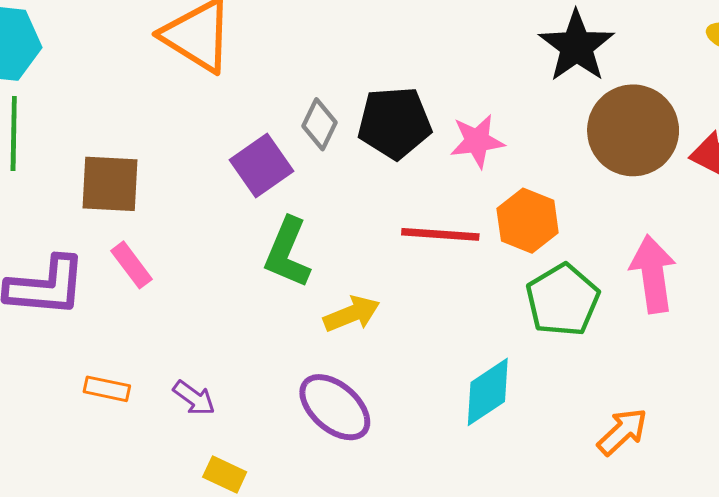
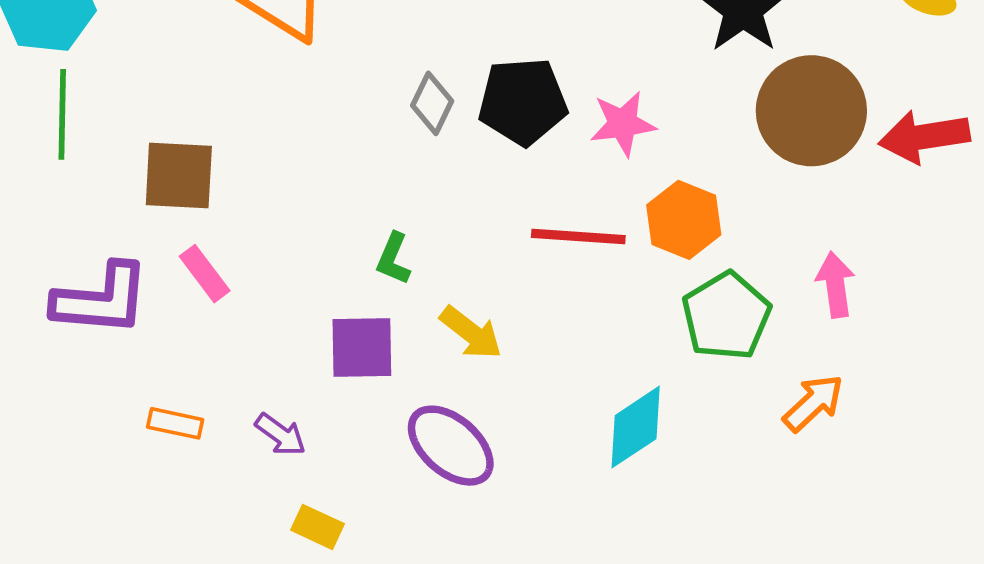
purple square: (261, 166) -> (362, 348), moved, turned 34
green L-shape: (287, 253) -> (393, 259), size x0.6
pink arrow: (653, 274) -> (835, 285), size x0.7
yellow arrow: (352, 314) -> (471, 333), turned 60
orange arrow: (622, 432) -> (813, 403), moved

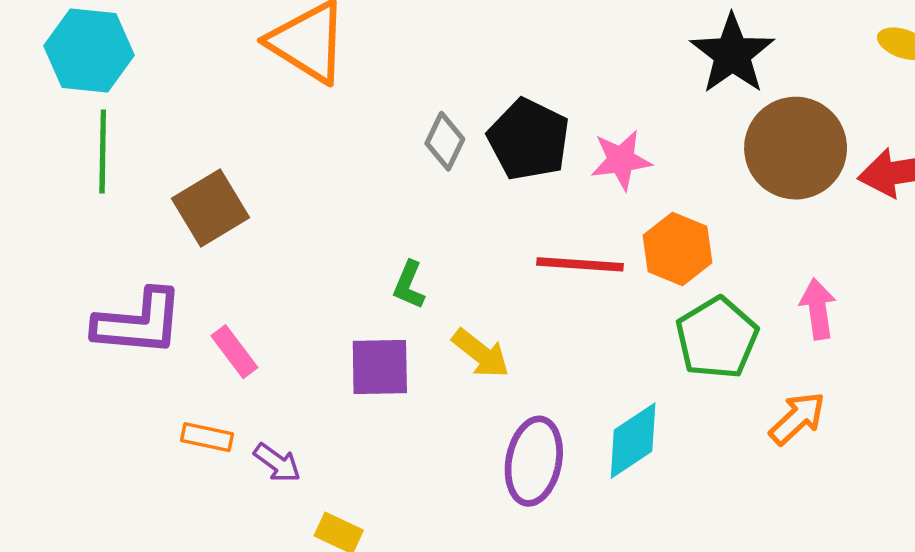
black pentagon: (523, 102) -> (529, 140), turned 30
brown square: (179, 175) -> (210, 208), turned -34
pink rectangle: (205, 274) -> (234, 352), moved
purple arrow: (281, 434) -> (277, 463), moved
purple ellipse: (451, 446) -> (534, 461), moved, turned 60

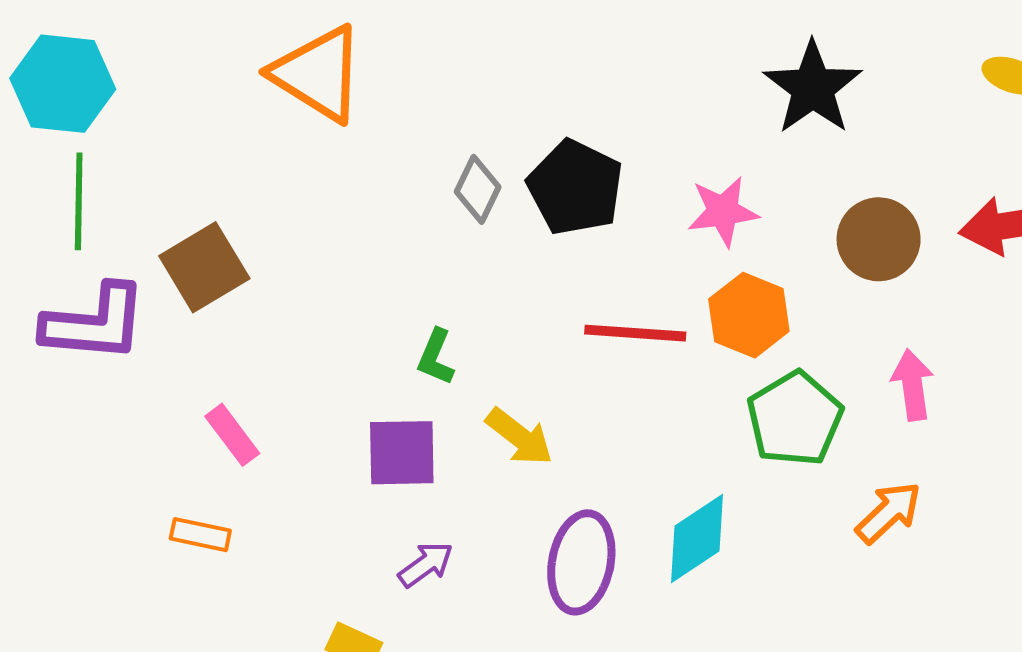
brown circle: (796, 148) -> (879, 239), moved, size x0.7
pink star: (621, 160) -> (723, 211), moved
purple L-shape: (139, 323) -> (95, 323), moved
purple arrow: (277, 463) -> (426, 564), moved, turned -72

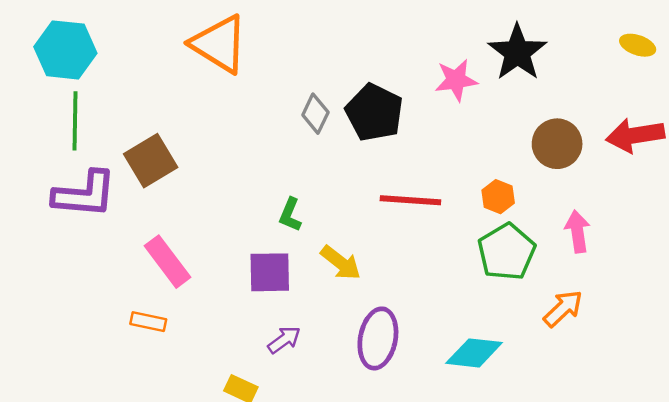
pink star: (723, 211) -> (456, 80), moved
orange hexagon: (749, 315) -> (498, 197), moved, size x0.7
pink rectangle: (232, 435) -> (168, 262), size x1.4
cyan diamond: (697, 539) -> (474, 353), moved, turned 40

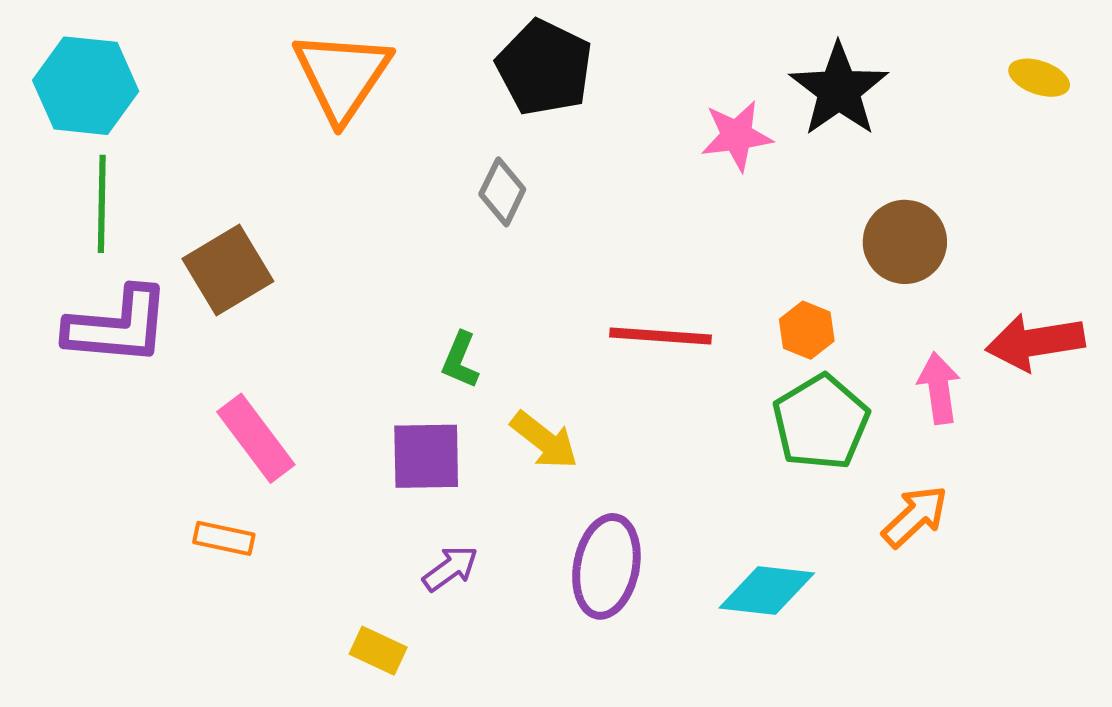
orange triangle: (219, 44) -> (342, 76), turned 32
black pentagon: (374, 112) -> (544, 68), moved
red arrow: (635, 135) -> (1035, 342), moved

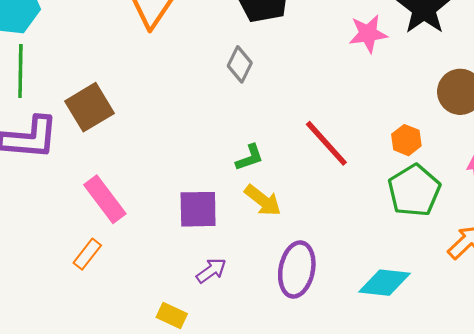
red line: (661, 336) -> (326, 143), turned 44
green L-shape: (460, 360) -> (250, 158), moved, turned -132
orange rectangle: (224, 538) -> (87, 254), turned -64

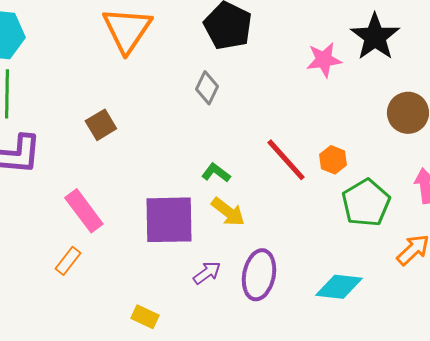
brown square: (90, 107) -> (101, 125), moved, size x0.7
orange hexagon: (406, 140) -> (333, 160), moved
green L-shape: (250, 158) -> (216, 173), turned -124
purple square: (198, 209) -> (169, 220), size x1.4
purple arrow: (211, 271) -> (207, 273), moved

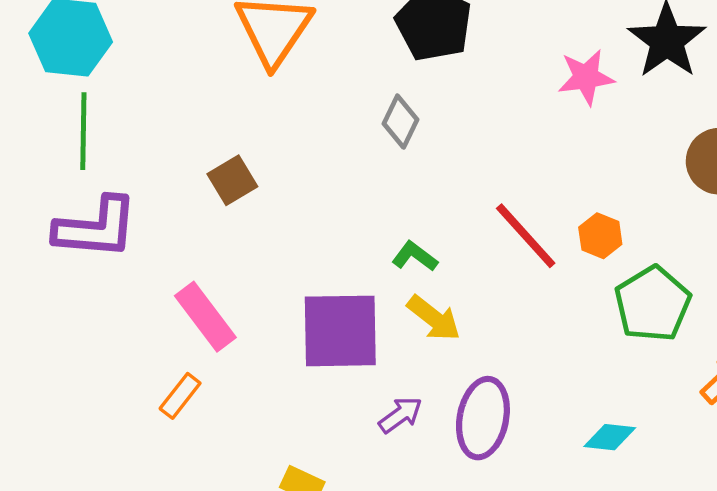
cyan diamond: (339, 287) -> (610, 437), size x0.7

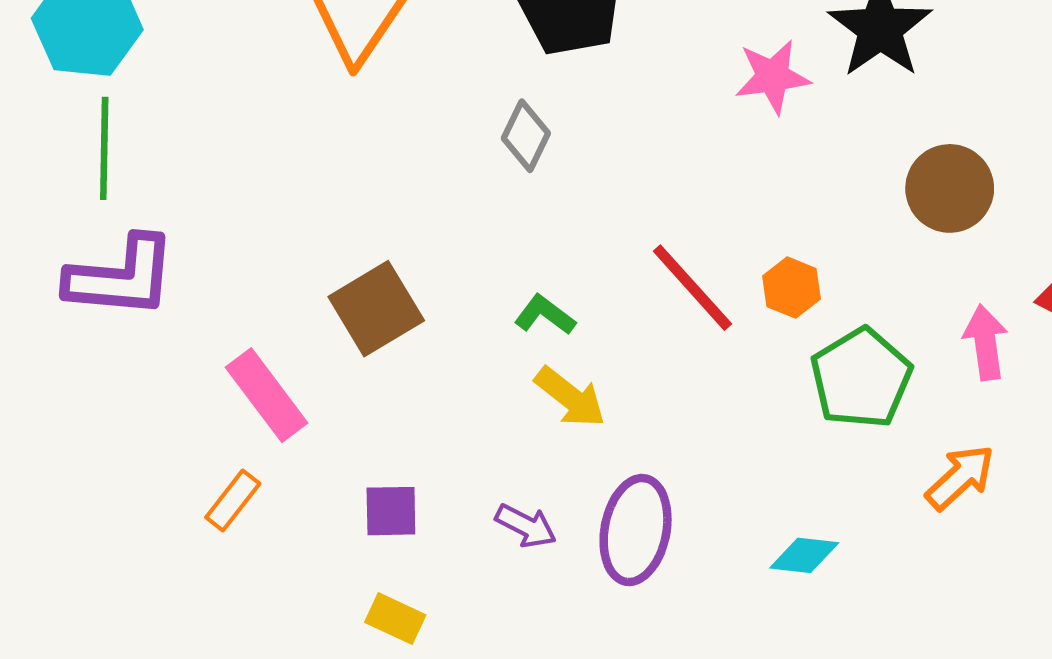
brown square: (232, 180) -> (376, 309), moved, size x1.4
purple square: (340, 331) -> (391, 511), moved, size x0.5
purple arrow: (400, 415) -> (526, 526), turned 63

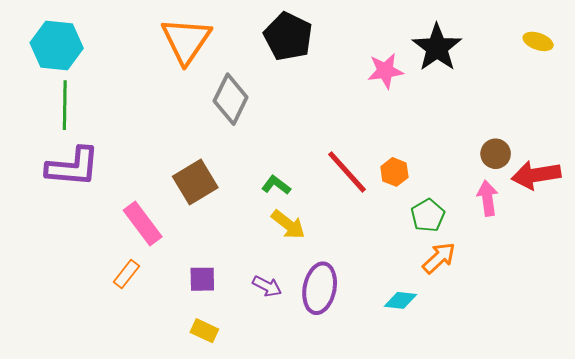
gray diamond: (526, 136) -> (231, 99), moved, size x1.5
brown circle: (950, 188) -> (496, 154), moved, size x0.7
green pentagon: (861, 378) -> (428, 215), size x0.7
orange arrow: (960, 477) -> (439, 258), moved

